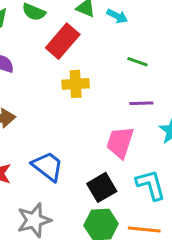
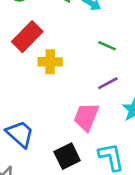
red rectangle: (63, 41) -> (27, 37), moved
purple line: (141, 103) -> (108, 83), turned -30

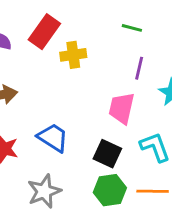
purple line: (108, 83) -> (139, 68), turned -40
black square: (67, 156) -> (107, 154), turned -30

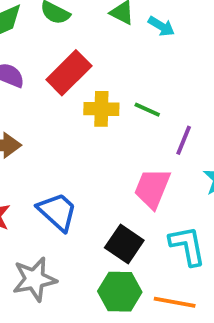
green line: (132, 28) -> (147, 110), moved

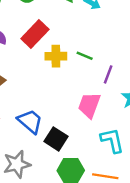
black square: (124, 244) -> (56, 139), moved

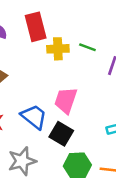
red rectangle: (35, 34) -> (36, 27), turned -56
pink trapezoid: (89, 105) -> (66, 100), moved

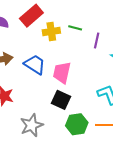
red rectangle: (36, 27) -> (31, 16), turned 70
blue trapezoid: (34, 117) -> (35, 65), moved

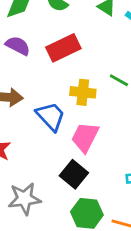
yellow cross: (51, 32) -> (83, 92), moved

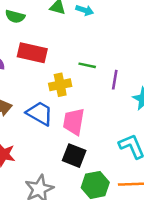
red rectangle: (63, 48) -> (32, 53), turned 56

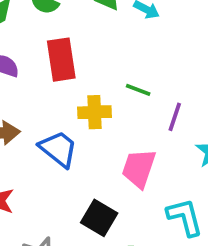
red rectangle: (32, 53) -> (61, 60), turned 60
pink trapezoid: (74, 122) -> (139, 168), moved

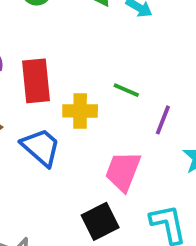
red rectangle: (61, 60) -> (36, 81), moved
black square: (99, 218) -> (100, 221), moved, turned 30

